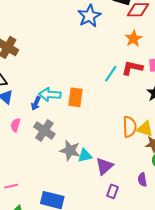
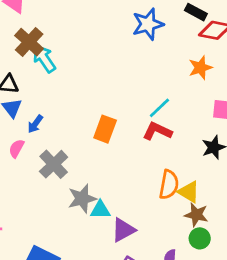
red L-shape: (132, 68) -> (157, 131), moved
cyan arrow: (50, 94) -> (44, 59), moved, turned 40
blue arrow: (36, 103) -> (35, 124), moved
gray star: (70, 150) -> (82, 199), turned 30

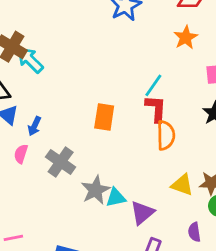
red L-shape: (157, 131) -> (156, 109), turned 80
orange semicircle: (169, 185) -> (166, 135), moved
yellow triangle: (189, 192) -> (182, 185), moved

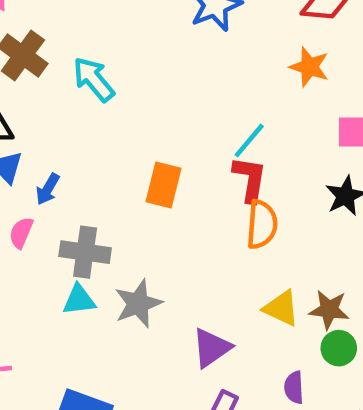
orange star: (186, 38) -> (309, 67), turned -30
cyan arrow: (30, 60) -> (94, 79), moved
gray cross: (61, 162) -> (85, 252), turned -32
cyan triangle: (116, 198) -> (79, 300), moved

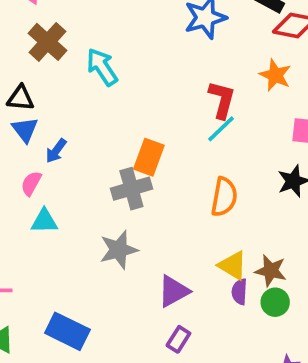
red L-shape: (250, 179) -> (222, 100), moved
gray cross: (85, 252) -> (131, 189), moved, turned -30
cyan triangle: (79, 300) -> (44, 221), moved
purple semicircle: (294, 387) -> (239, 292), moved

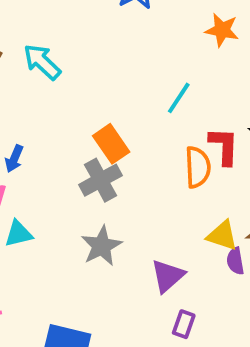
red L-shape: (222, 100) -> (224, 146), moved
orange rectangle: (149, 157) -> (111, 144), turned -42

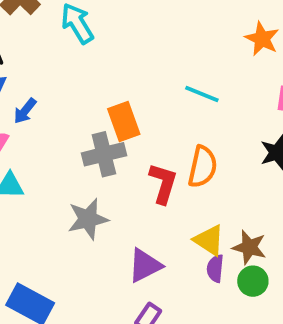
cyan line: (179, 98) -> (202, 94), turned 64
red L-shape: (224, 146) -> (163, 183), moved

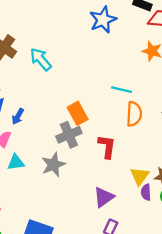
orange semicircle: (203, 167) -> (134, 114), moved
gray star: (88, 219) -> (53, 165), moved
yellow triangle: (209, 240) -> (140, 176), turned 42

